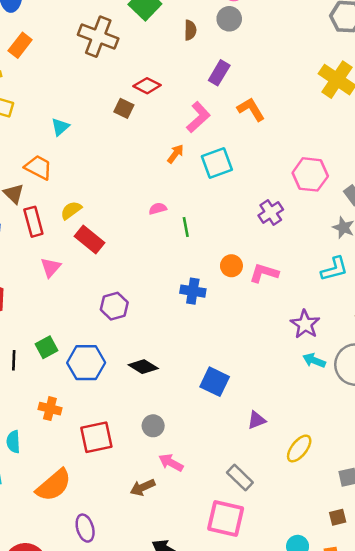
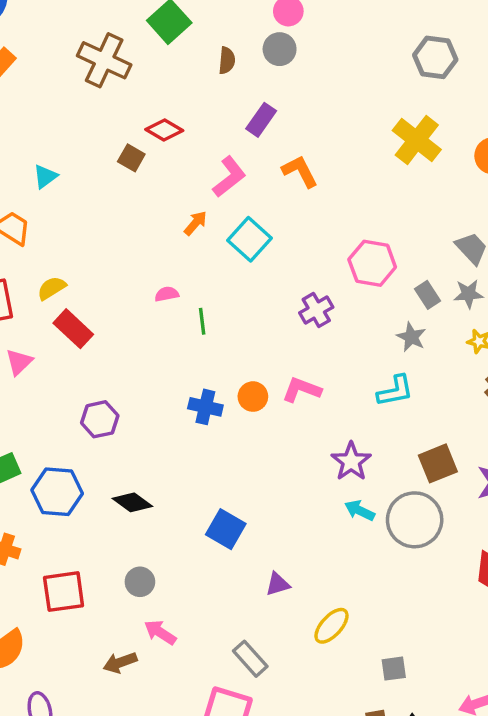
cyan square: (217, 163) -> (249, 239), turned -32
orange circle: (231, 266) -> (253, 397), moved

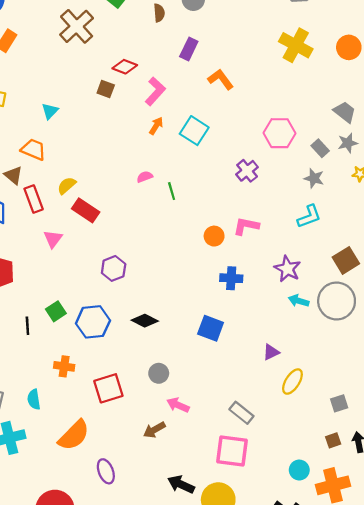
brown cross: (104, 60) -> (77, 26), turned 32
pink L-shape: (229, 177) -> (155, 91), moved
blue cross: (205, 407) -> (231, 278), moved
purple triangle: (278, 584) -> (271, 352), moved

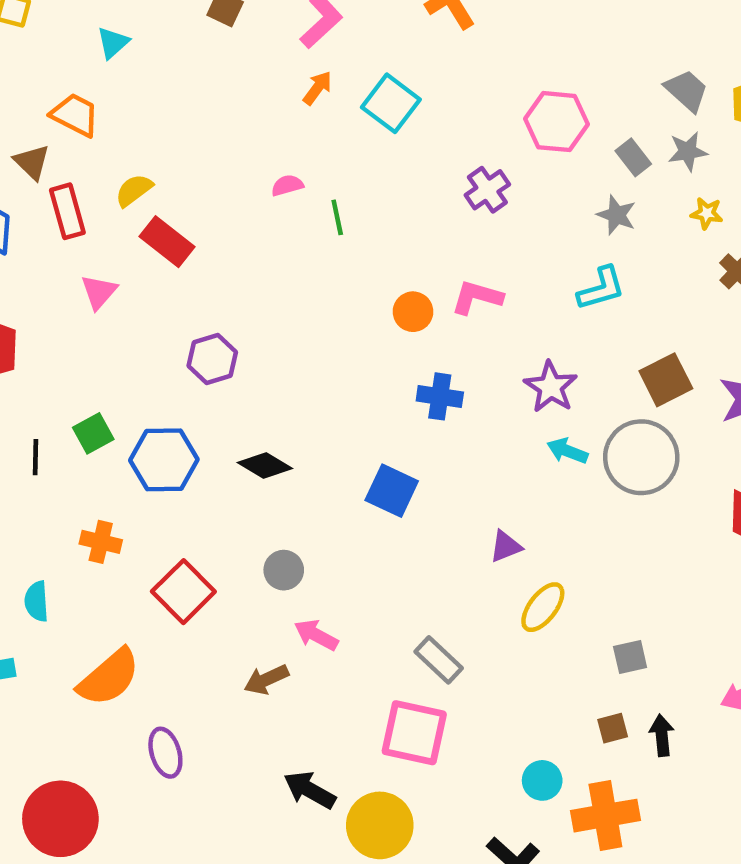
red square: (108, 388) -> (183, 592), turned -32

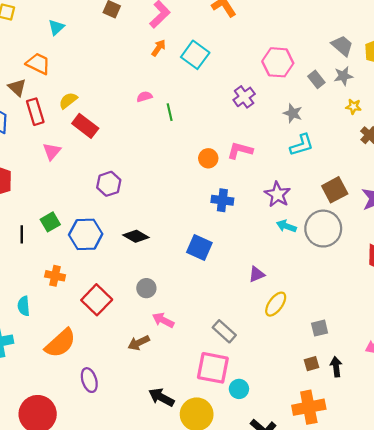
gray star: (617, 215) -> (293, 113), moved
cyan circle: (542, 780) -> (239, 389), moved

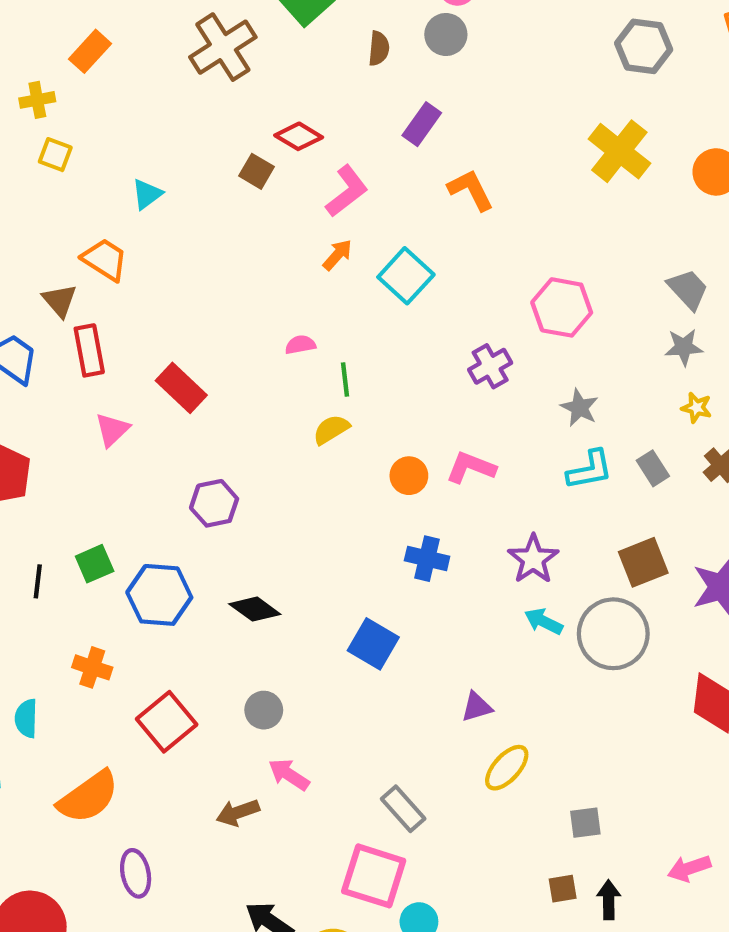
gray rectangle: (316, 79) -> (653, 468), moved
yellow semicircle: (68, 101) -> (331, 430), moved

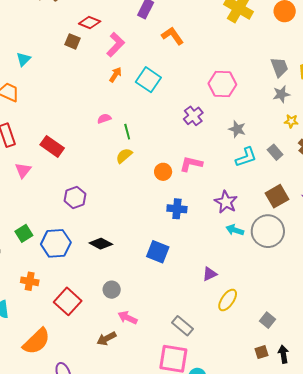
gray trapezoid: (688, 289) -> (279, 67), turned 30
gray square: (585, 823) -> (268, 320), turned -35

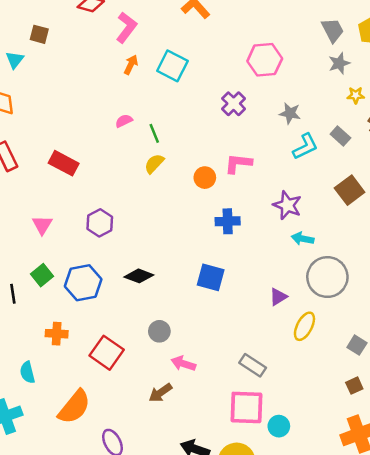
brown square: (72, 41) -> (39, 34), moved
pink triangle: (23, 170) -> (42, 225), moved
gray circle: (268, 231) -> (327, 277), moved

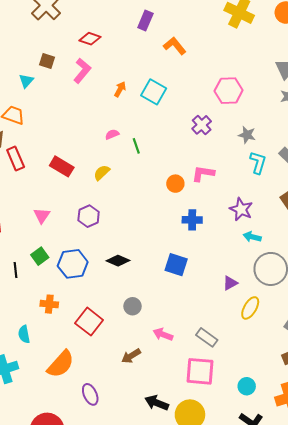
pink L-shape: (126, 28) -> (82, 71), moved
cyan L-shape: (305, 147) -> (258, 162), turned -50
yellow semicircle: (154, 164) -> (102, 173), moved
pink arrow: (183, 364) -> (163, 334), moved
cyan circle: (279, 426) -> (247, 386), moved

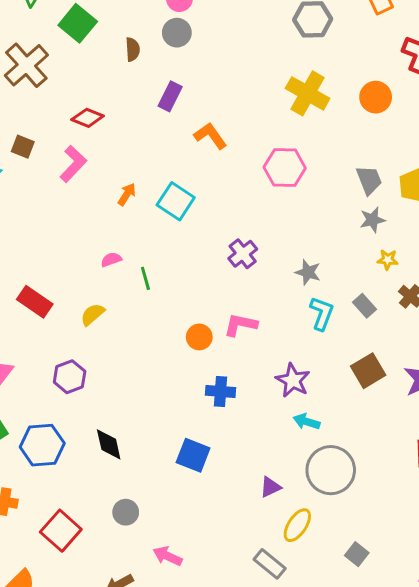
pink hexagon: (229, 91) -> (285, 168), moved
black diamond: (118, 261) -> (109, 444), turned 50
gray rectangle: (207, 337) -> (270, 564), moved

